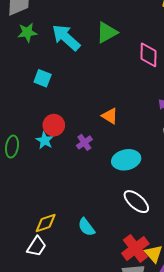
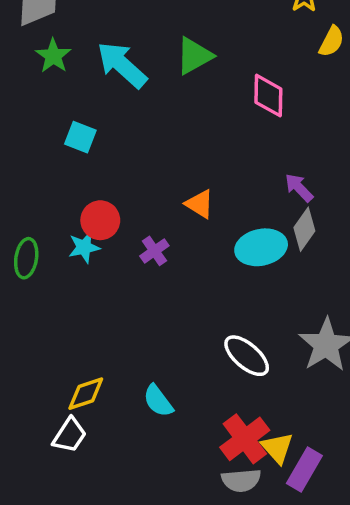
green star: (27, 32) -> (53, 56), turned -30
cyan star: (45, 140) -> (84, 247), turned 30
cyan ellipse: (126, 160) -> (261, 247), moved

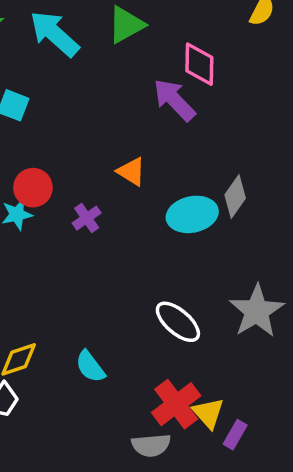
purple arrow: (299, 188) -> (174, 100), moved, size x1.5
purple rectangle: (304, 470) -> (235, 435), size x0.7
gray semicircle: (241, 480) -> (151, 445), moved

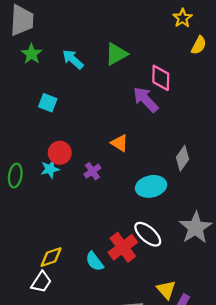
cyan arrow: (54, 34) -> (73, 59), size x0.7
cyan ellipse: (192, 214) -> (151, 186), moved
red cross: (176, 404) -> (123, 247), moved

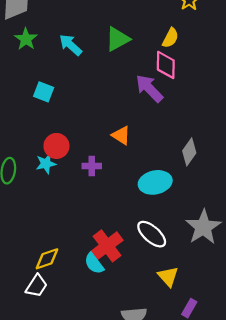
yellow semicircle: (199, 45) -> (170, 38), moved
purple cross: (92, 171) -> (92, 166), turned 35
red cross: (123, 247) -> (107, 246), moved
yellow triangle: (166, 290) -> (168, 276), moved

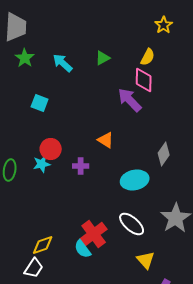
green triangle: (118, 39) -> (103, 58), size x0.7

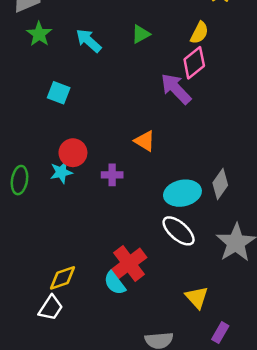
pink diamond: (144, 80) -> (194, 63), turned 50
gray diamond: (164, 154) -> (220, 184), moved
white ellipse: (132, 224) -> (179, 231), moved

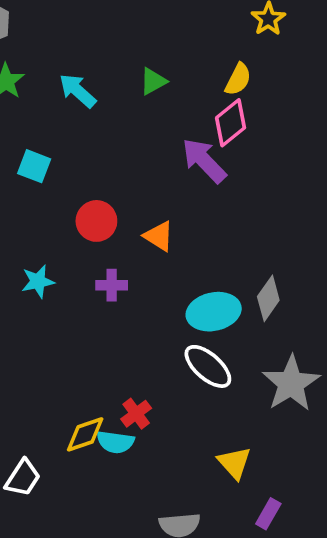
red circle: (73, 153) -> (96, 221), moved
red cross: (129, 264) -> (136, 414), size x0.6
yellow diamond: (63, 278) -> (85, 434), moved
cyan semicircle: (115, 283) -> (115, 442), turned -45

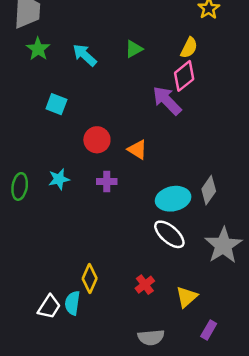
red cross: (136, 414) -> (145, 285), moved
yellow diamond: (85, 434) -> (90, 278), turned -48
cyan semicircle: (115, 442) -> (72, 303), moved, turned 90
yellow triangle: (234, 463) -> (187, 297), turned 30

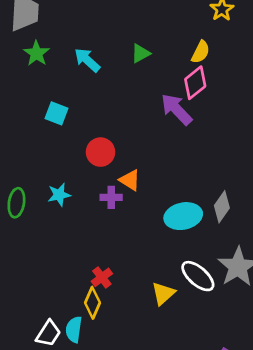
orange triangle: (137, 150) -> (130, 180), moved
white ellipse: (169, 234) -> (198, 276), moved
red cross: (145, 285) -> (102, 277), moved
yellow triangle: (187, 297) -> (163, 293), moved

